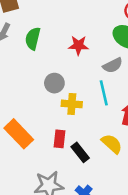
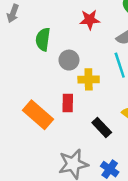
green semicircle: (33, 39) -> (43, 39), moved
red rectangle: (60, 139) -> (68, 103), moved

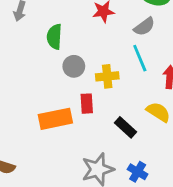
gray circle: (69, 60) -> (74, 66), moved
orange rectangle: (38, 115) -> (55, 119), turned -48

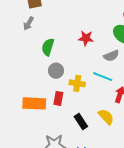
cyan line: (140, 58) -> (103, 77), turned -60

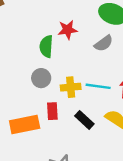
green semicircle: (48, 47) -> (46, 46), moved
cyan line: (103, 77) -> (98, 86), moved
black rectangle: (81, 122) -> (84, 120), moved

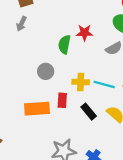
gray circle: (41, 78) -> (46, 71), moved

